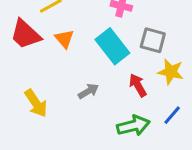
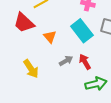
orange triangle: (64, 39) -> (50, 37), moved
red arrow: (138, 85) -> (85, 62), moved

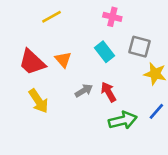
red trapezoid: (24, 23) -> (32, 62), moved
cyan rectangle: (82, 31) -> (105, 52), size x0.7

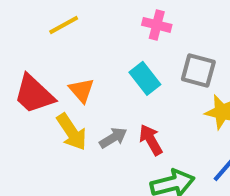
yellow arrow: (39, 101) -> (72, 132), moved

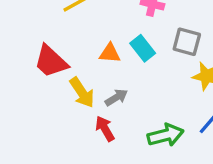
orange triangle: (81, 90) -> (110, 53), moved, turned -45
red arrow: (151, 140) -> (105, 129), moved

